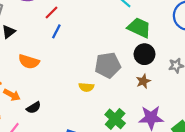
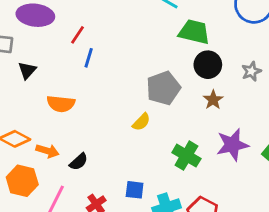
yellow semicircle: (86, 87) -> (141, 122), turned -40

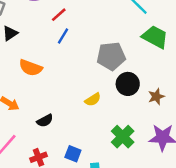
black circle: (208, 65) -> (128, 84), moved
gray pentagon: (163, 88) -> (111, 56), moved
black semicircle: (79, 162) -> (45, 121), moved

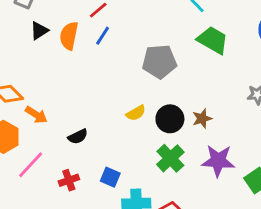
orange semicircle: (31, 68) -> (69, 36), moved, turned 80
black circle: (128, 84) -> (170, 119), moved
brown star: (156, 97) -> (202, 119), moved

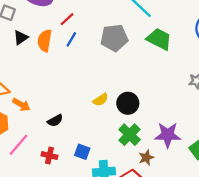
gray pentagon: (159, 62) -> (114, 38), moved
brown star: (202, 119) -> (146, 158), moved
red cross: (69, 180) -> (49, 156), turned 35

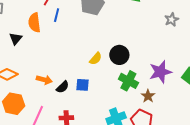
black triangle: (21, 38) -> (16, 39), moved
orange arrow: (21, 105) -> (44, 80), moved
blue square: (82, 152) -> (83, 85), moved

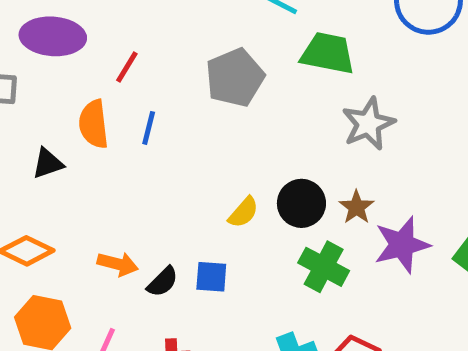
blue line: (57, 15) -> (149, 128), moved
gray star: (172, 20) -> (368, 124), moved, size x1.5
black triangle: (16, 39) -> (48, 163), turned 32
brown star: (148, 96) -> (356, 207), moved

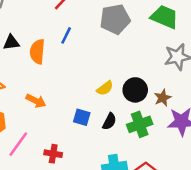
orange semicircle: (94, 124) -> (37, 52), moved
green cross: (324, 267) -> (140, 124), turned 30
black semicircle: (163, 282) -> (109, 121), moved, turned -30

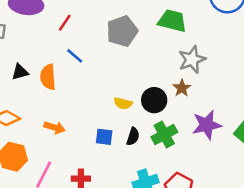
blue line: (66, 35) -> (75, 56), turned -66
yellow semicircle: (105, 88) -> (123, 103), turned 60
brown star: (163, 98) -> (182, 88), moved

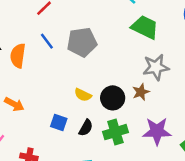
gray pentagon: (122, 31) -> (82, 42), moved

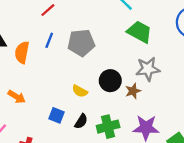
blue line: (47, 41) -> (49, 40), turned 56
black circle: (113, 98) -> (110, 81), moved

